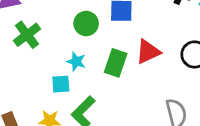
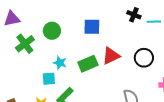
green circle: (86, 24) -> (52, 31), moved
green rectangle: (116, 63) -> (88, 64), turned 48

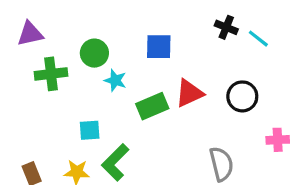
cyan line: (154, 22) -> (258, 39), turned 40
green cross: (25, 44) -> (51, 74), turned 30
cyan star: (60, 63) -> (115, 80), moved

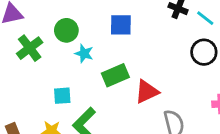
green cross: (51, 74) -> (30, 48), turned -30
red triangle: (189, 93) -> (147, 92), moved
black circle: (242, 96) -> (204, 52), moved

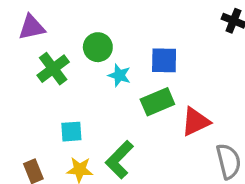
blue square: (121, 25) -> (164, 60), moved
cyan square: (62, 96) -> (71, 132), moved

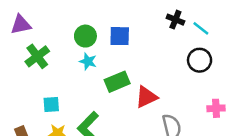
green circle: (98, 47) -> (85, 36), moved
blue square: (164, 60) -> (120, 36), moved

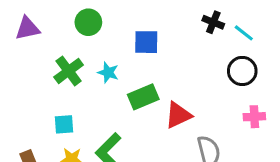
green circle: (85, 36) -> (88, 22), moved
green cross: (37, 56) -> (69, 71), moved
pink cross: (216, 108) -> (254, 117), moved

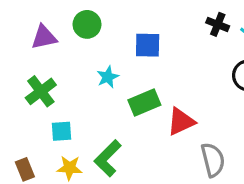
purple triangle: (27, 28) -> (44, 37), moved
green cross: (69, 71) -> (41, 91), moved
cyan star: (108, 73) -> (108, 77), turned 30

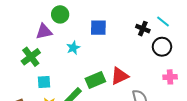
black cross: (218, 24) -> (143, 29), moved
purple triangle: (44, 37) -> (44, 32), moved
green rectangle: (144, 102) -> (95, 80), moved

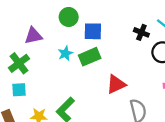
green circle: (60, 14) -> (69, 17), moved
green rectangle: (95, 80) -> (90, 57), moved
cyan square: (44, 82) -> (19, 90), moved

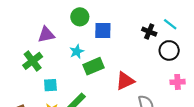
green rectangle: (90, 57) -> (93, 66), moved
cyan square: (19, 90) -> (50, 85), moved

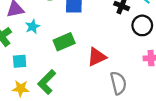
cyan star: (77, 52) -> (33, 27), moved

